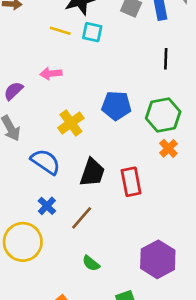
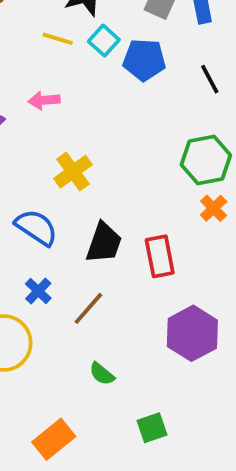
cyan square: (92, 32) -> (104, 41), turned 30
black line: (166, 59) -> (210, 79), turned -30
blue pentagon: (116, 106) -> (144, 60), moved
purple hexagon: (158, 259) -> (192, 333), moved

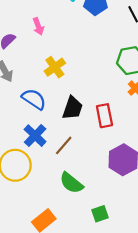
pink arrow: (44, 100) -> (38, 26), turned -105
blue cross: (38, 291) -> (35, 136), size x1.5
green semicircle: (102, 374) -> (71, 183), size x1.6

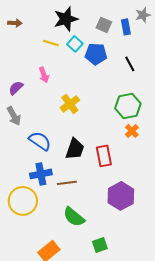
yellow cross: (55, 67) -> (70, 104), moved
blue cross: (35, 136) -> (41, 174), turned 35
brown line: (64, 145) -> (67, 183), turned 42

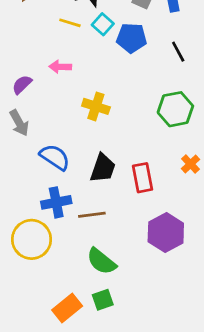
pink arrow: (44, 75) -> (60, 67), turned 112
yellow cross: (70, 104) -> (96, 106), turned -36
orange cross: (132, 131) -> (190, 164), moved
green square: (100, 245) -> (103, 300), moved

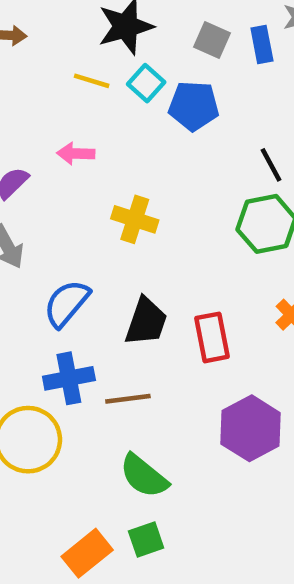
black line: (178, 52) -> (271, 165), moved
blue semicircle: (55, 157) -> (67, 303), turned -84

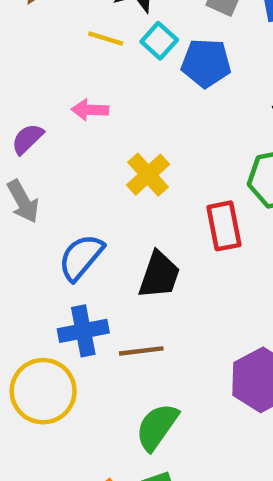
yellow cross: (135, 219) -> (148, 175), turned 30
red rectangle: (212, 337) -> (224, 226), moved
green semicircle: (144, 476) -> (157, 427), turned 86

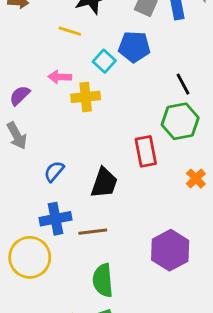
cyan square: (159, 41) -> (104, 61), moved
yellow cross: (148, 175) -> (86, 97), moved, turned 36
blue semicircle: (81, 257) -> (54, 171), size x0.7
green semicircle: (157, 427) -> (103, 280), turned -40

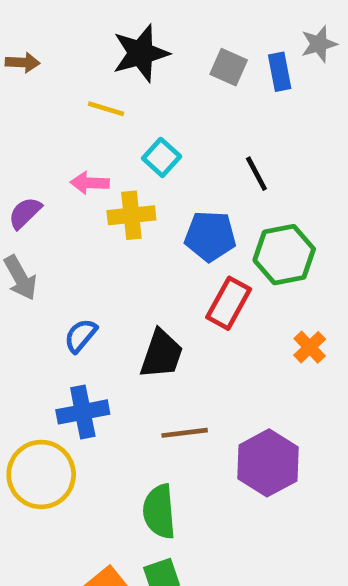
blue pentagon: (134, 47) -> (210, 236), moved
black line: (183, 84) -> (256, 174), moved
red rectangle: (146, 151) -> (229, 303), turned 40
brown line: (93, 232) -> (185, 433), moved

